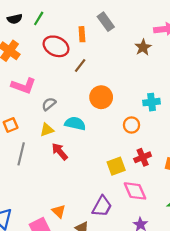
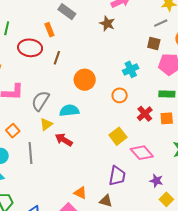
gray semicircle: (49, 104) -> (40, 101), size x1.5
red cross: (143, 157) -> (145, 114), moved

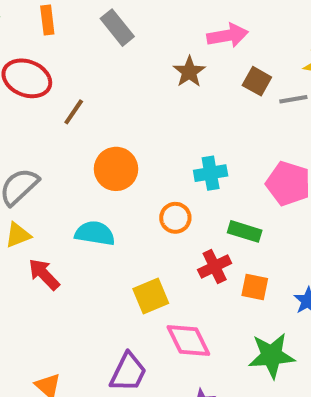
orange rectangle: (49, 30) -> (47, 20), moved
brown square: (154, 43) -> (257, 81), moved
green rectangle: (167, 94) -> (245, 231), moved
cyan semicircle: (69, 110) -> (95, 233), moved

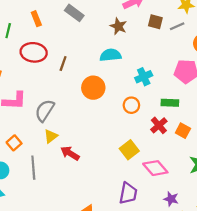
cyan semicircle: (95, 233) -> (111, 55), moved
orange square: (255, 287) -> (183, 131), turned 32

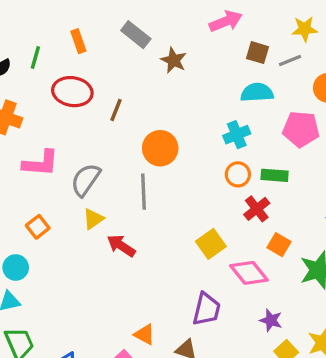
brown star: (118, 26) -> (174, 60), moved
cyan semicircle: (111, 55) -> (257, 92), moved
orange circle: (131, 105) -> (238, 174), moved
orange square: (183, 131) -> (279, 245), moved
gray line: (33, 168) -> (143, 192), moved

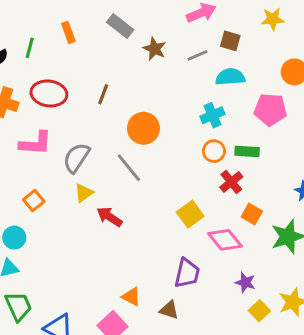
gray line: (290, 61) -> (197, 55), moved
red ellipse: (72, 92) -> (49, 93), moved
gray line: (143, 192) -> (129, 168), turned -36

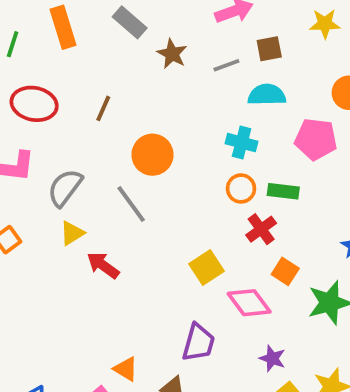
orange rectangle: (68, 32) -> (63, 27), size x1.5
brown square: (230, 41) -> (269, 49), turned -30
cyan cross: (212, 115) -> (242, 143), turned 35

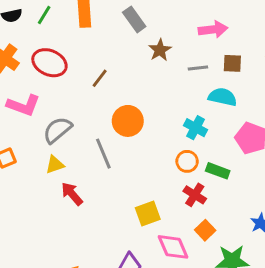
red cross: (261, 229) -> (195, 195), turned -35

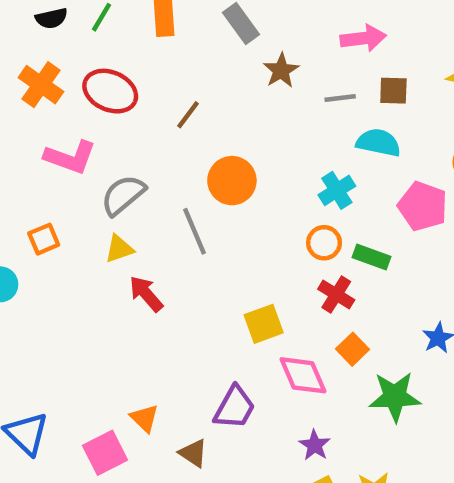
cyan cross: (196, 128) -> (337, 190), turned 30

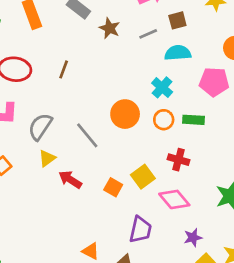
orange circle: (232, 181) -> (125, 114), moved
red cross: (336, 295) -> (178, 160), moved
orange square: (352, 349) -> (113, 187), moved
purple star: (315, 445) -> (193, 238), turned -30

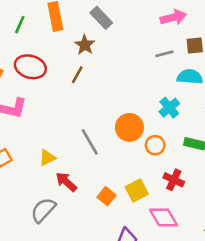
brown star: (110, 28) -> (85, 45), moved
orange circle: (164, 120) -> (155, 145), moved
gray semicircle: (40, 127) -> (43, 210), moved

